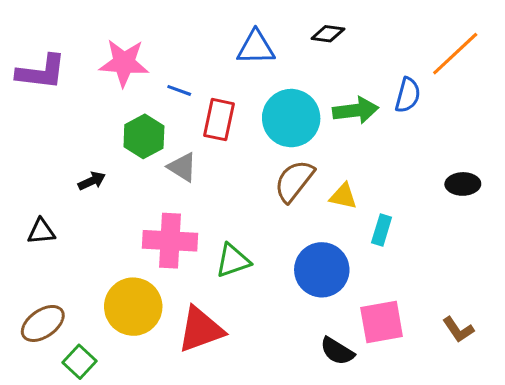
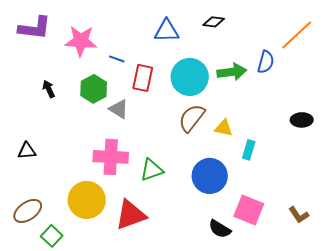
purple L-shape: (41, 72) -> (35, 28), moved
black arrow: (92, 181) -> (49, 89), moved, turned -90
pink square: (382, 322) -> (249, 210), turned 32

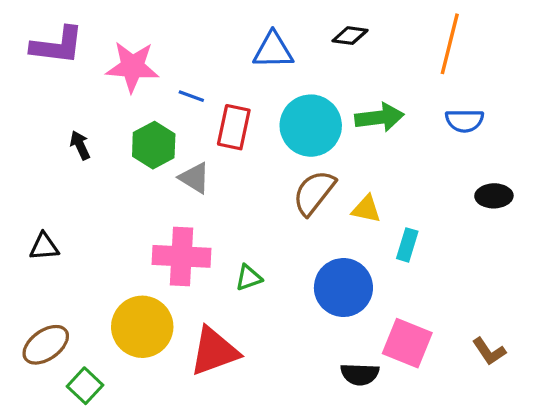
orange line: (297, 35) -> (450, 44), moved, turned -33
blue semicircle: (266, 62) -> (464, 121), moved, turned 75
green triangle: (152, 170) -> (249, 278), size x0.7
black semicircle: (220, 229) -> (360, 374), turned -30

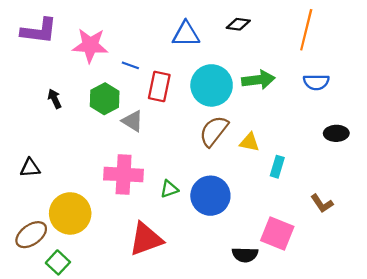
blue circle: (343, 288) -> (210, 196), moved
yellow circle: (142, 327) -> (70, 213), moved
brown L-shape: (489, 351) -> (322, 203), moved

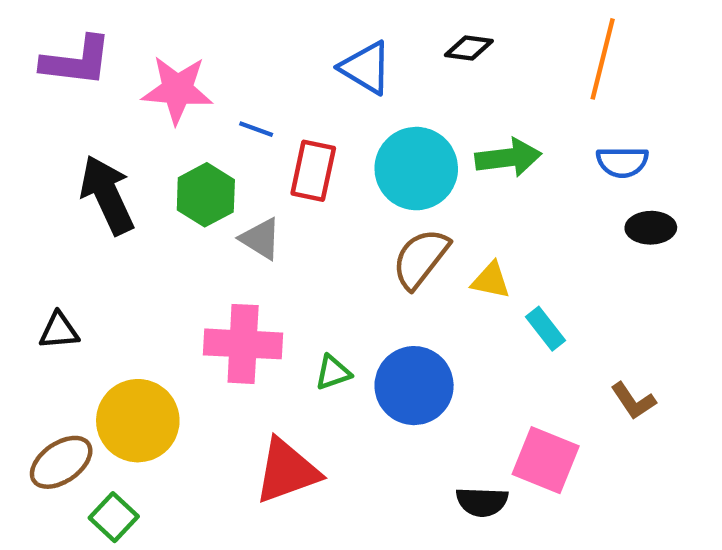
blue triangle: (186, 34) -> (366, 68), turned 32
black arrow: (55, 99) -> (107, 195), size x2.0
black ellipse: (336, 133) -> (651, 228), moved
cyan rectangle: (277, 167) -> (546, 329), turned -55

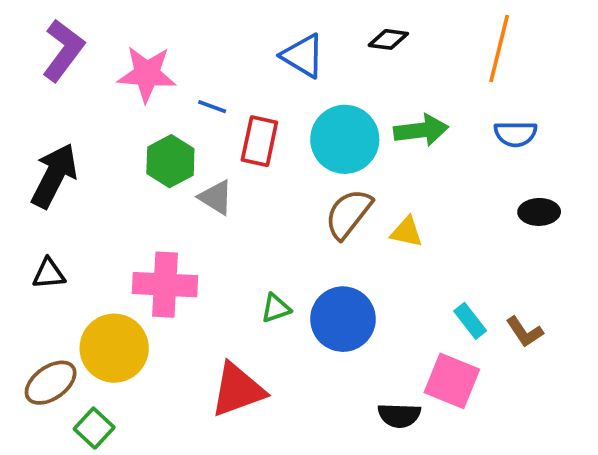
purple L-shape: (76, 61) -> (63, 50), turned -60
black arrow: (107, 195) -> (54, 176), moved, turned 52
black ellipse: (651, 228) -> (539, 212), moved
cyan rectangle: (546, 329) -> (470, 321), moved
pink cross: (243, 344) -> (165, 285), moved

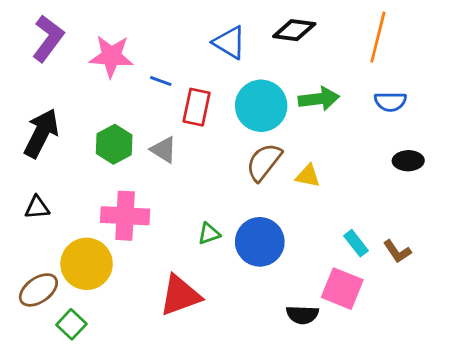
black diamond: (388, 39) -> (294, 30), size x1.4
green hexagon: (170, 161) -> (114, 144), moved

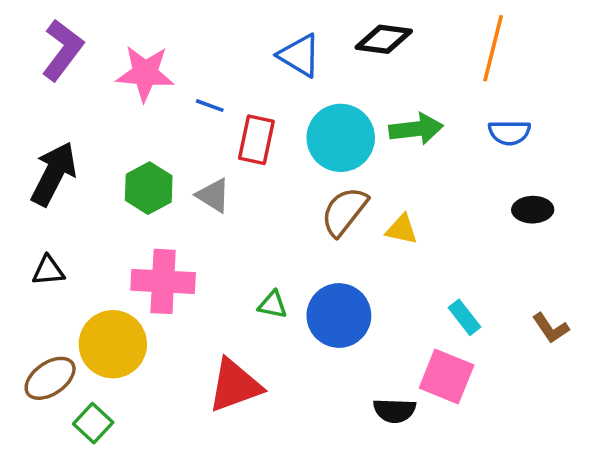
green triangle: (209, 234) -> (273, 305), turned 30
brown L-shape: (397, 251) -> (551, 328), moved

